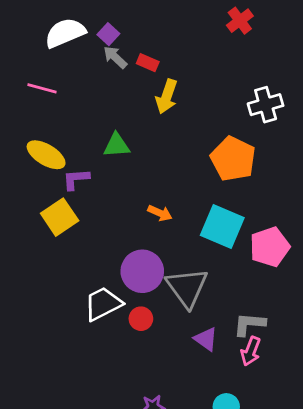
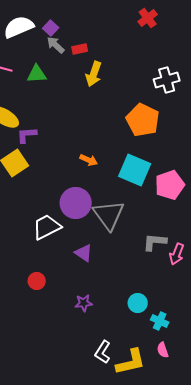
red rectangle: (148, 63) -> (80, 49), turned -35
green triangle: (117, 145) -> (37, 74), moved
red circle: (141, 319) -> (37, 281), moved
purple triangle: (206, 339) -> (84, 253), moved
pink arrow: (251, 351) -> (177, 254), moved

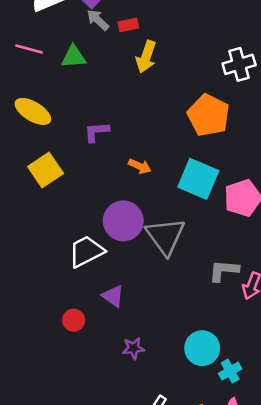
purple L-shape: (27, 135) -> (97, 132), moved
purple triangle: (84, 253) -> (113, 296), moved
cyan circle: (138, 303) -> (202, 348), size x1.4
cyan cross: (160, 321) -> (230, 371), turned 36

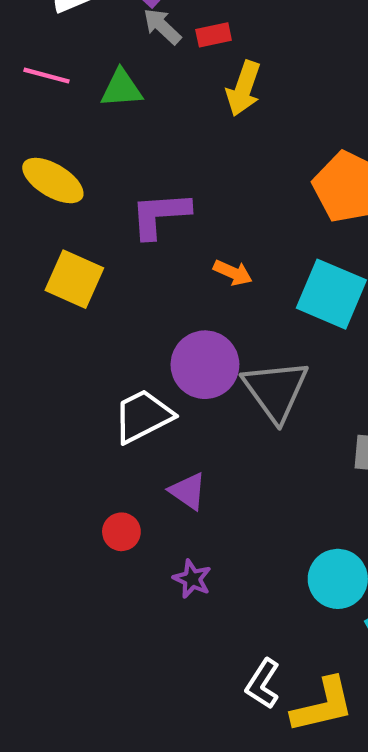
purple L-shape: (97, 132) -> (160, 215), size x1.4
yellow square: (46, 170) -> (74, 279), turned -32
purple star: (133, 348) -> (192, 579), moved, turned 30

